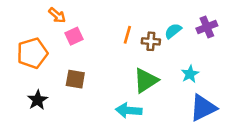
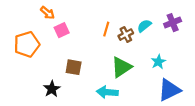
brown cross: (151, 41) -> (126, 35), turned -32
brown square: (75, 79) -> (74, 67), moved
black star: (38, 100) -> (52, 89), moved

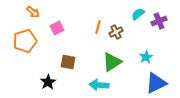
orange arrow: (47, 13) -> (33, 12), moved
cyan semicircle: (144, 26) -> (138, 14), moved

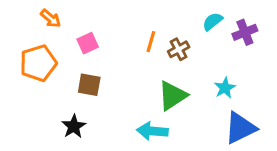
brown square: (68, 62) -> (89, 85), moved

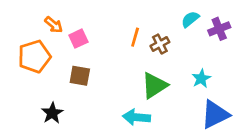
orange arrow: (51, 18) -> (54, 25), moved
black star: (74, 126) -> (52, 113), moved

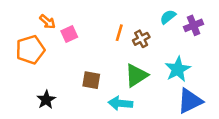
brown square: (80, 76) -> (91, 80), moved
cyan star: (201, 79) -> (178, 69), size x1.5

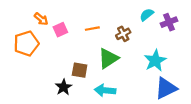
orange line: (119, 33) -> (92, 29), moved, turned 64
green triangle: (136, 75) -> (108, 58), moved
black star: (46, 100) -> (64, 87), moved

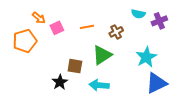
cyan semicircle: (147, 15) -> (138, 14), turned -128

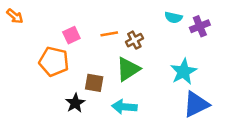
orange arrow: (39, 18) -> (15, 16), moved
brown cross: (116, 32) -> (134, 40), moved
orange pentagon: (25, 41) -> (54, 62), moved, turned 30

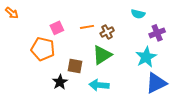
purple cross: (200, 26) -> (157, 33), moved

